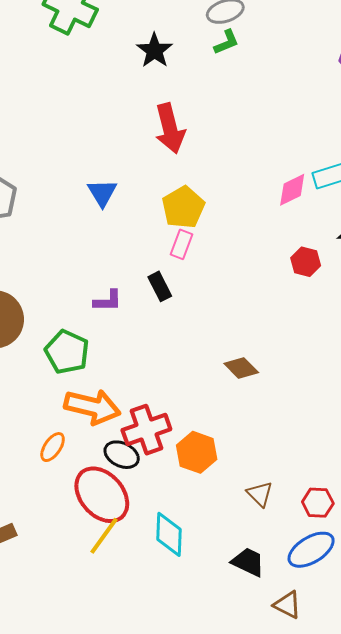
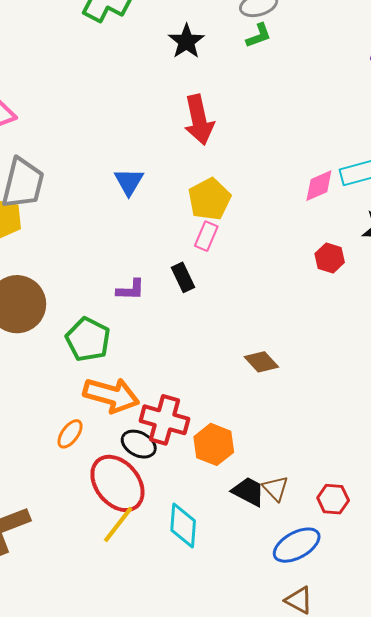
red cross: (146, 430) -> (164, 420), turned 33
blue ellipse: (311, 550) -> (297, 545), moved
black trapezoid: (248, 562) -> (248, 492), moved

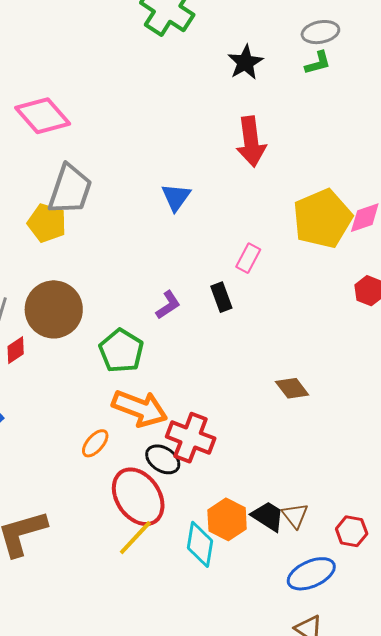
yellow pentagon: (209, 199) -> (322, 219), moved, size x1.4
purple L-shape: (131, 290) -> (168, 305), turned -40
orange hexagon: (214, 444) -> (227, 519), moved

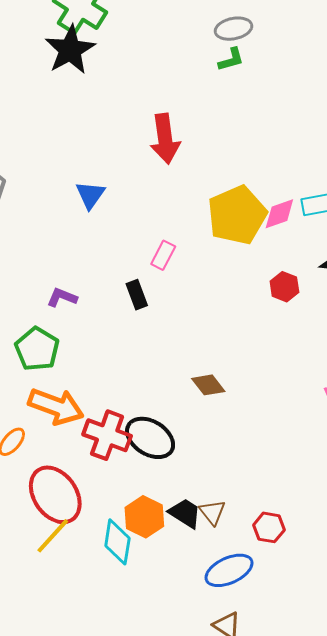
black star: (245, 62) -> (70, 50), moved, size x1.4
purple L-shape: (168, 305) -> (62, 297), moved, turned -124
black ellipse: (163, 459) -> (150, 438), moved, size x1.4

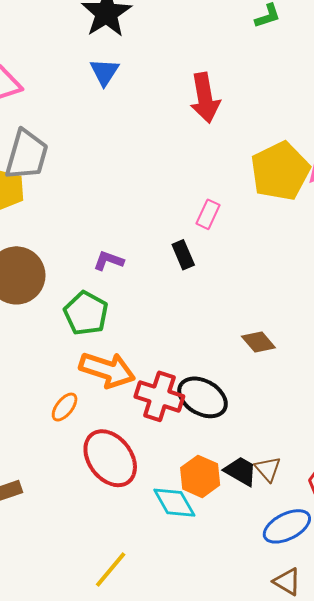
blue triangle: (90, 195) -> (104, 72), moved
yellow line: (53, 536) -> (111, 570), moved
cyan diamond: (117, 542) -> (174, 503), turned -36

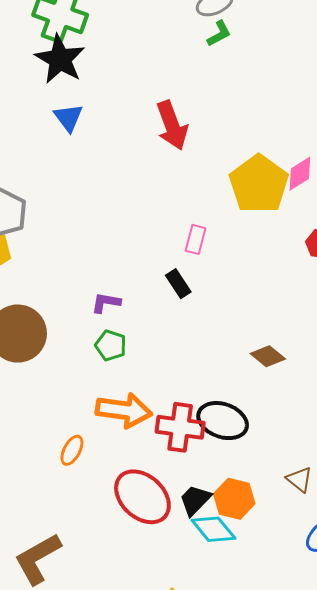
green pentagon: (86, 313) -> (111, 345), moved, size x0.7
orange ellipse: (65, 407) -> (72, 450), moved
black trapezoid: (241, 471) -> (195, 500), moved, turned -66

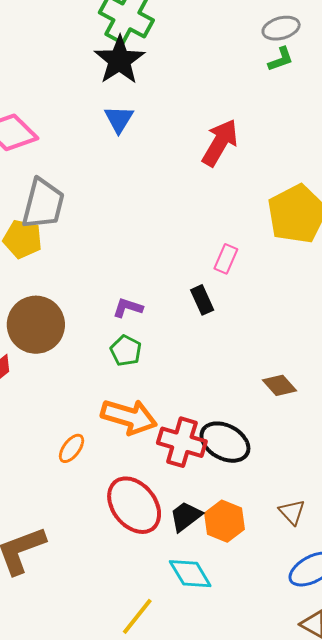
red arrow: (172, 125) -> (220, 143), turned -138
cyan diamond: (213, 529) -> (190, 574), moved

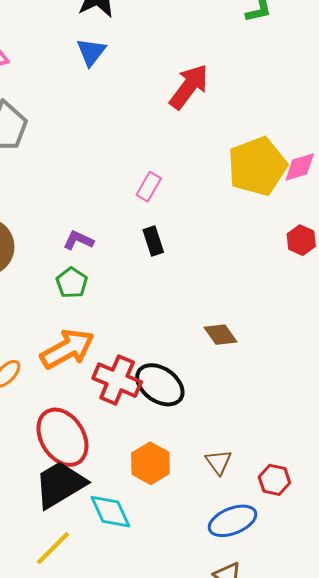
pink rectangle: (226, 259) -> (149, 187), moved
orange arrow: (129, 417) -> (67, 349), turned -52
black trapezoid: (186, 516) -> (60, 484), moved, size x1.6

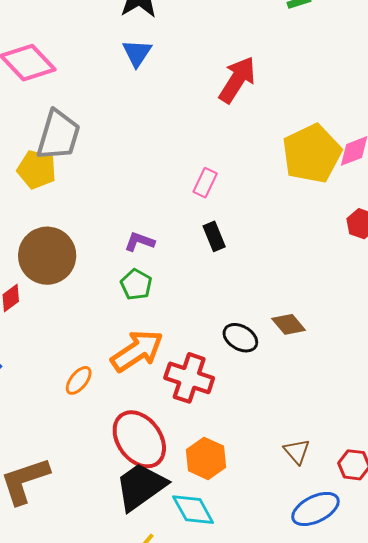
black ellipse: (160, 385) -> (240, 338), moved, size x0.7
orange hexagon: (150, 463) -> (206, 458), moved

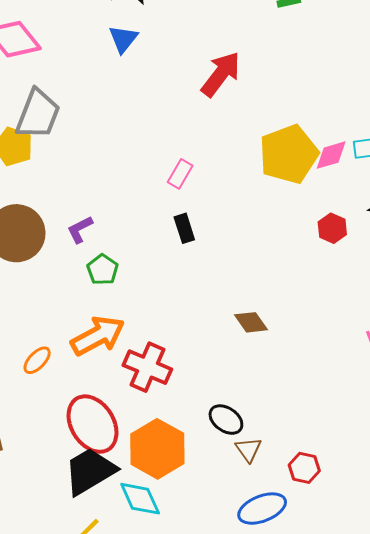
purple L-shape: (139, 242) -> (80, 229), moved, turned -52
black ellipse: (240, 338) -> (226, 420), moved
orange hexagon: (206, 458) -> (157, 449), size x1.4

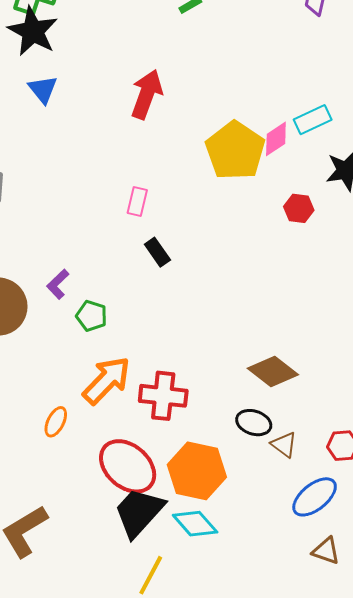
brown diamond: (251, 322) -> (273, 371), moved, size x1.4

